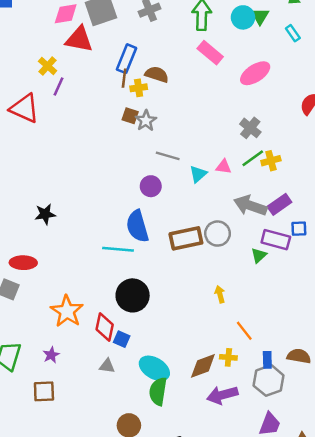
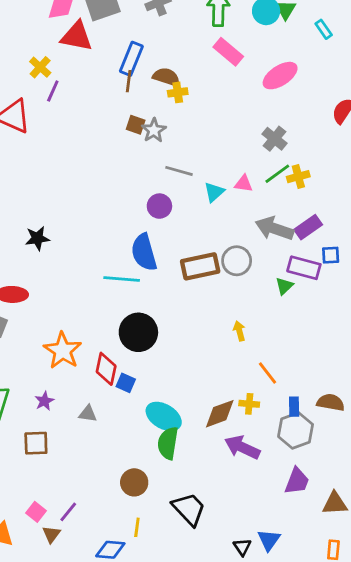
yellow cross: (139, 88) -> (178, 92), moved
gray triangle: (107, 366) -> (88, 414), moved
purple arrow: (222, 395) -> (242, 447), turned 40

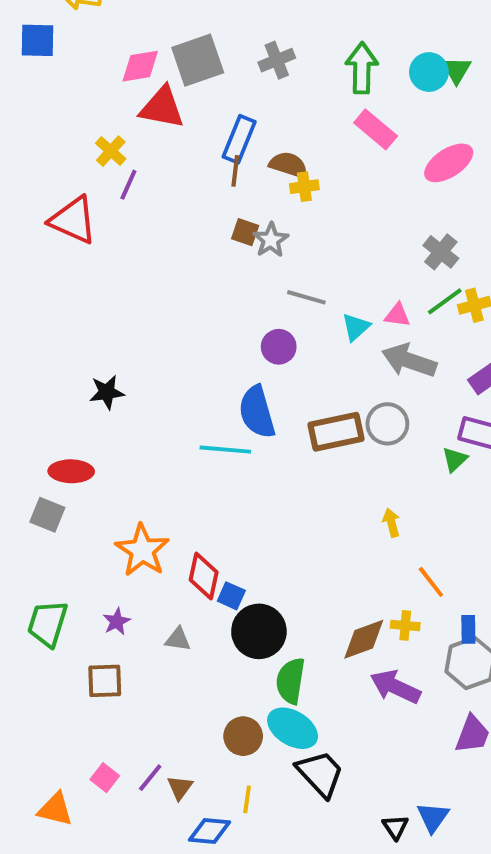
gray arrow: (274, 228) -> (409, 361), moved
black circle: (138, 332) -> (259, 631), moved
cyan ellipse: (164, 416) -> (293, 728), moved
brown triangle: (51, 534) -> (180, 788), moved

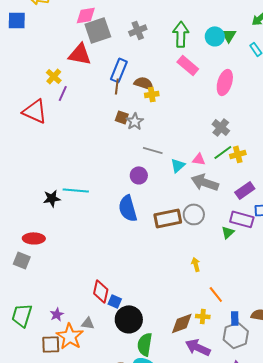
pink diamond: (140, 66) -> (86, 15), moved
pink ellipse: (449, 163) -> (225, 82), turned -40
cyan line: (225, 450) -> (76, 190), moved
orange star: (142, 550) -> (70, 336), moved

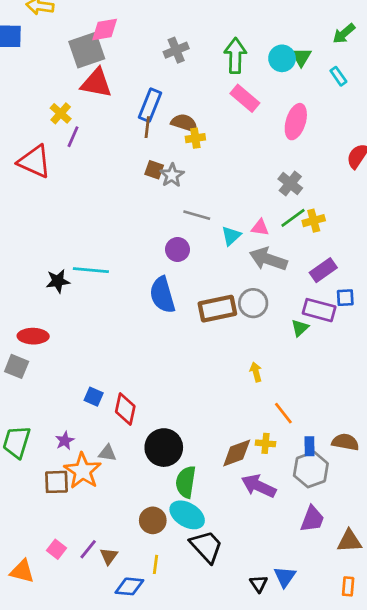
gray square: (98, 30) -> (87, 50), moved
blue square: (115, 301) -> (94, 397), moved

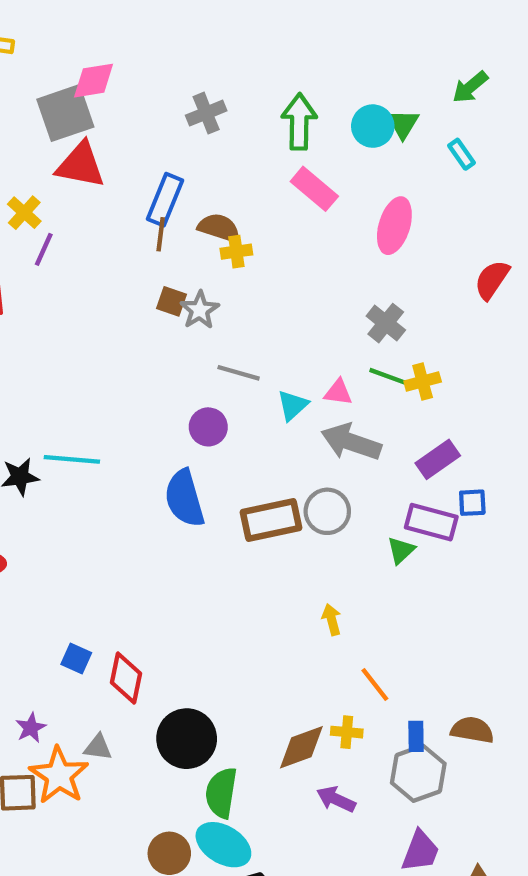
green line: (293, 218) -> (390, 377), turned 56
purple arrow: (259, 486) -> (336, 799), size x0.7

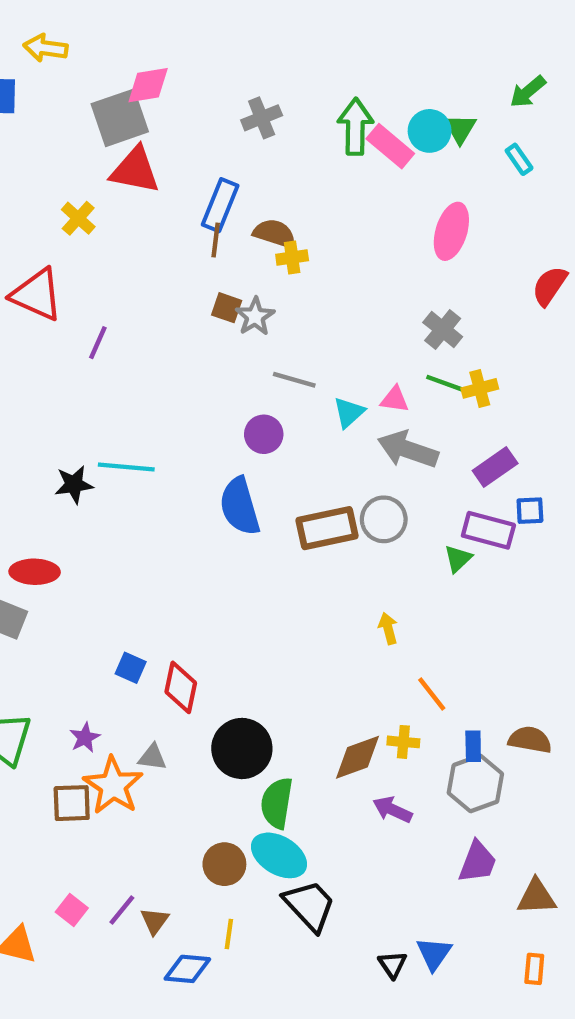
pink rectangle: (314, 189) -> (390, 146), moved
purple line: (44, 249) -> (98, 343), moved

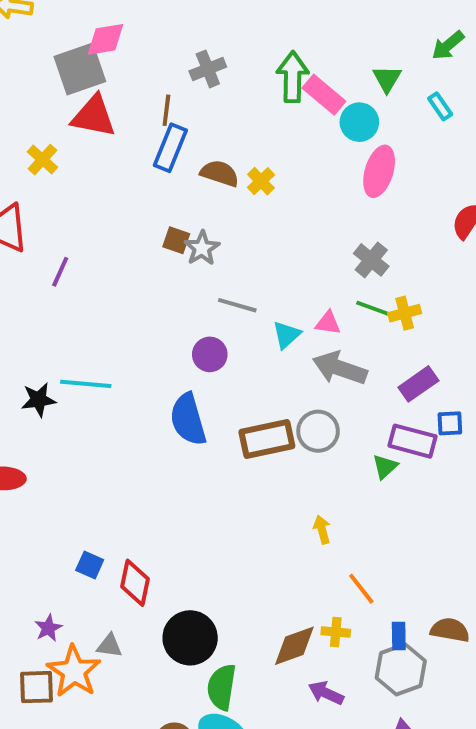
cyan circle: (430, 131) -> (359, 122), moved
brown line: (216, 240) -> (166, 110), moved
yellow cross: (292, 257) -> (261, 181), moved, turned -36

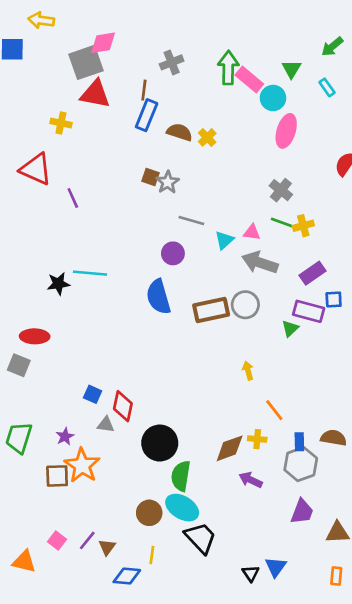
yellow cross: (42, 160) -> (61, 123), turned -30
purple line: (60, 272) -> (73, 198), turned -48
gray triangle: (109, 646) -> (106, 425), moved

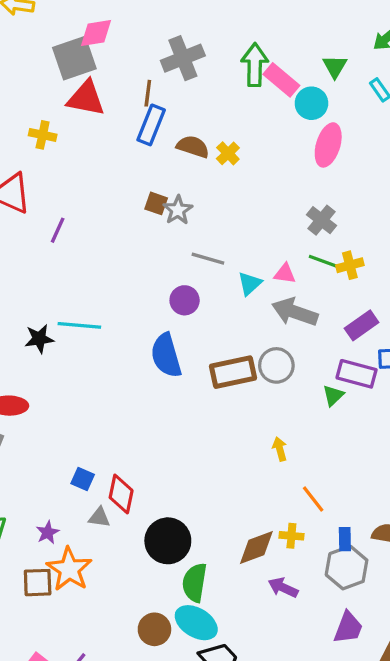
gray cross: (172, 62) -> (183, 58), size x1.4
purple line: (73, 198) -> (58, 230), turned 48

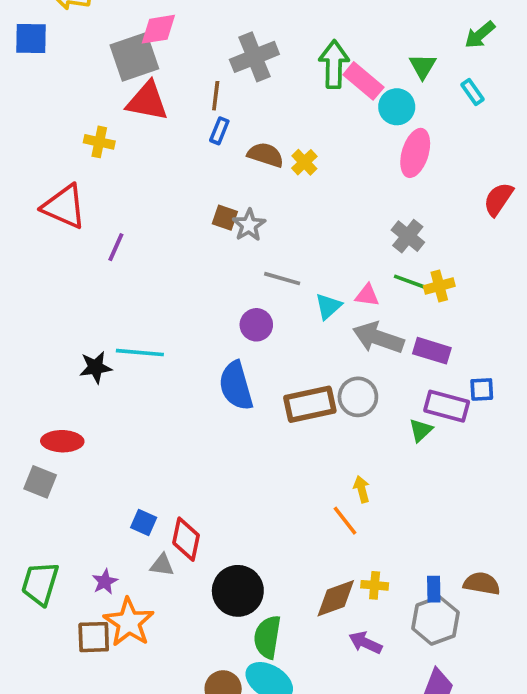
blue rectangle: (151, 125) -> (219, 131), size x0.6
purple rectangle: (362, 325) -> (432, 351), moved, turned 52
orange line: (313, 499) -> (345, 521), moved

